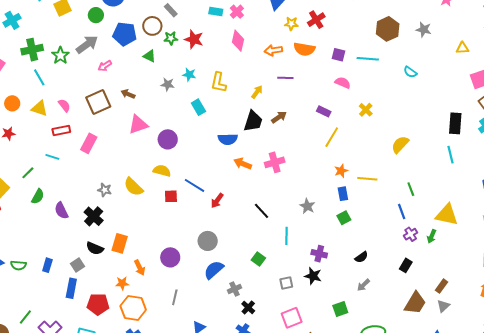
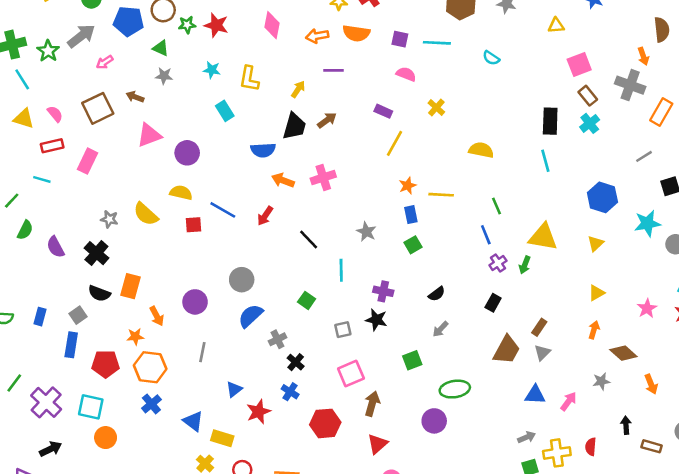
gray star: (168, 84) -> (164, 76), moved
yellow semicircle: (400, 145) -> (481, 150), turned 60
red arrow: (217, 201) -> (265, 216), moved

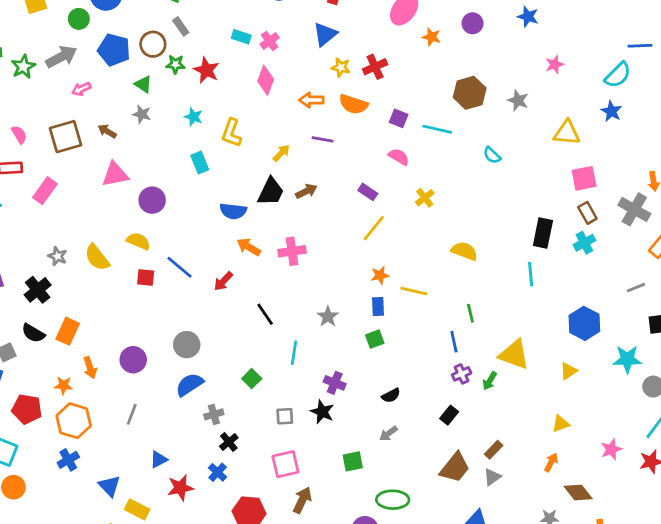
yellow triangle: (556, 26) -> (567, 133), size x1.5

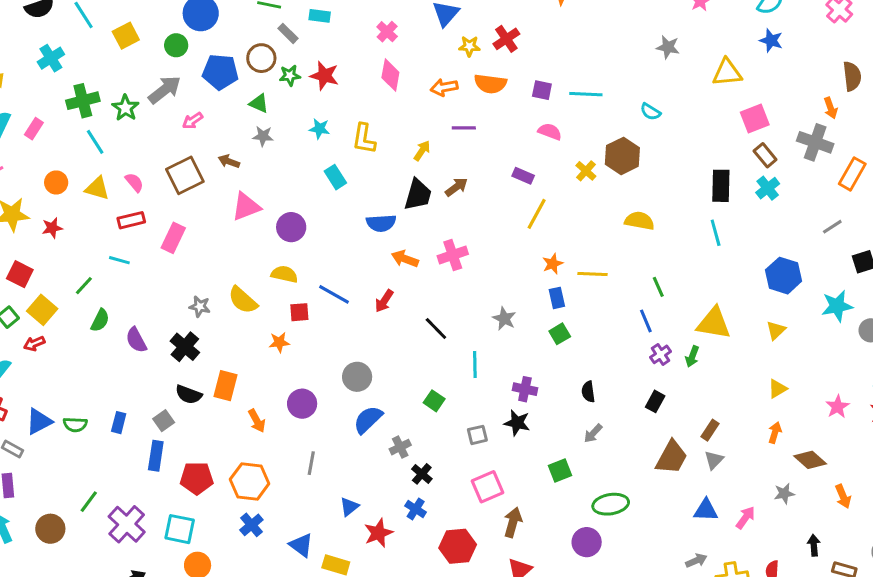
cyan rectangle: (241, 37) -> (320, 16), moved
brown hexagon: (470, 93) -> (622, 156), moved
orange star: (63, 385) -> (279, 342), moved
black semicircle: (391, 395) -> (588, 392), turned 120

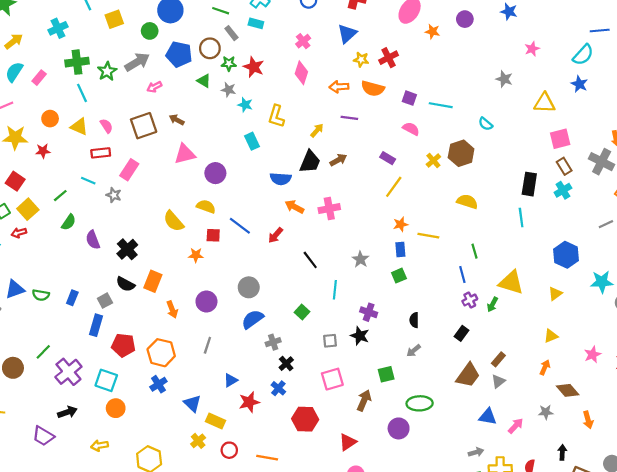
gray star: (263, 136) -> (228, 90), moved
gray star: (200, 306) -> (114, 195), moved
brown arrow: (513, 522) -> (364, 400), moved

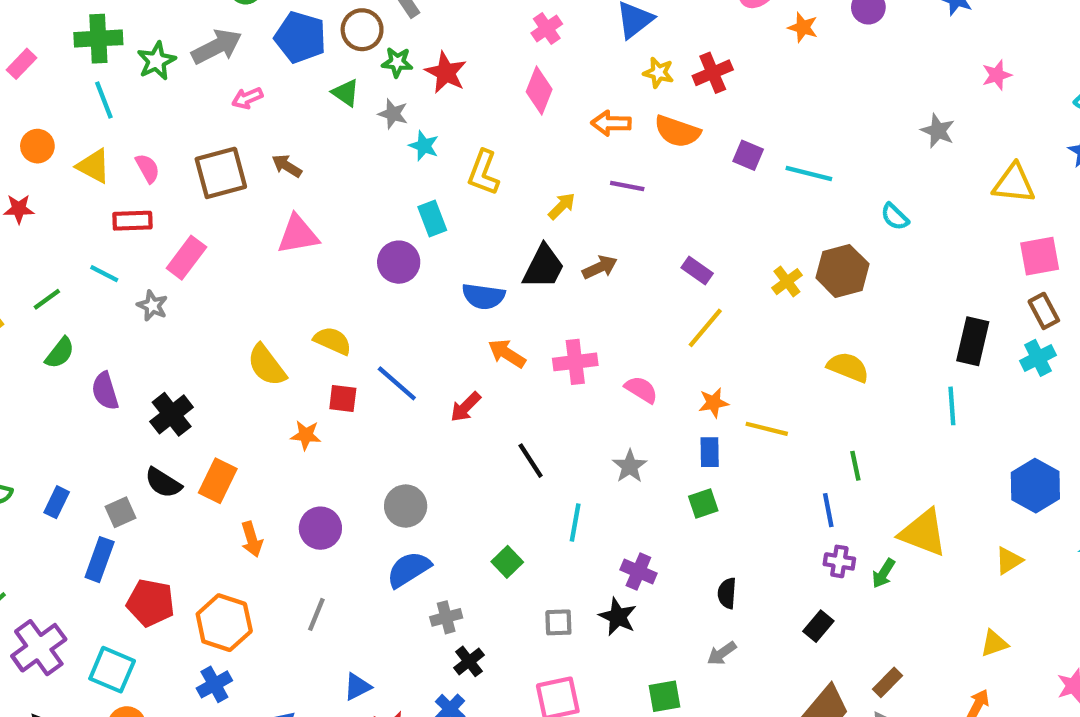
pink semicircle: (411, 129) -> (641, 390), moved
purple circle: (215, 173) -> (399, 262), moved
purple cross: (470, 300) -> (839, 561), turned 32

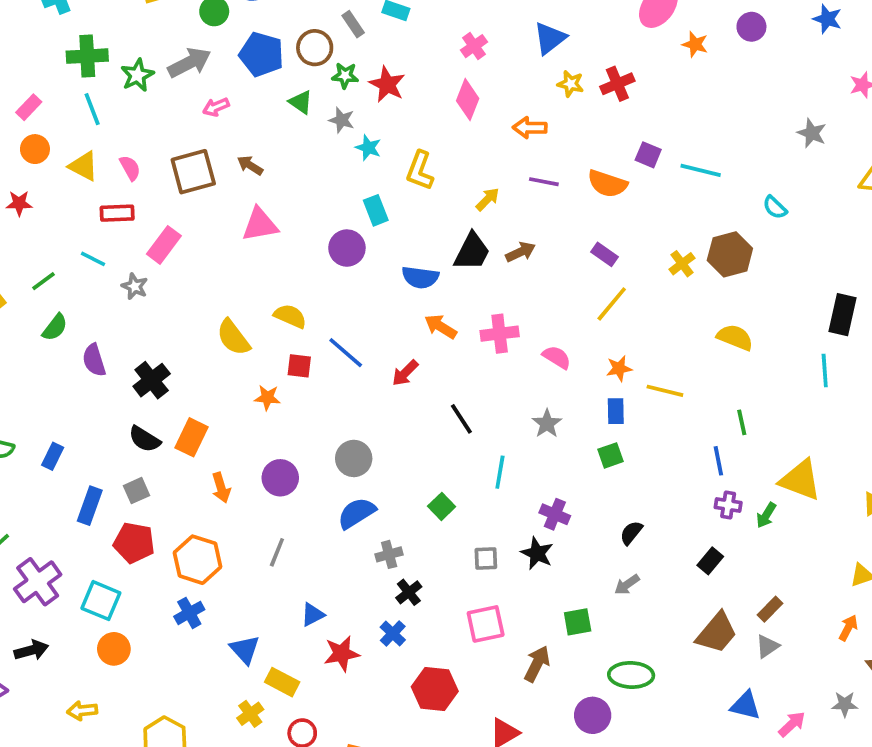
pink rectangle: (21, 64) -> (29, 107), moved
orange semicircle: (677, 131) -> (607, 184), moved
gray square: (121, 512) -> (136, 491), moved
black semicircle: (727, 593) -> (631, 533), turned 35

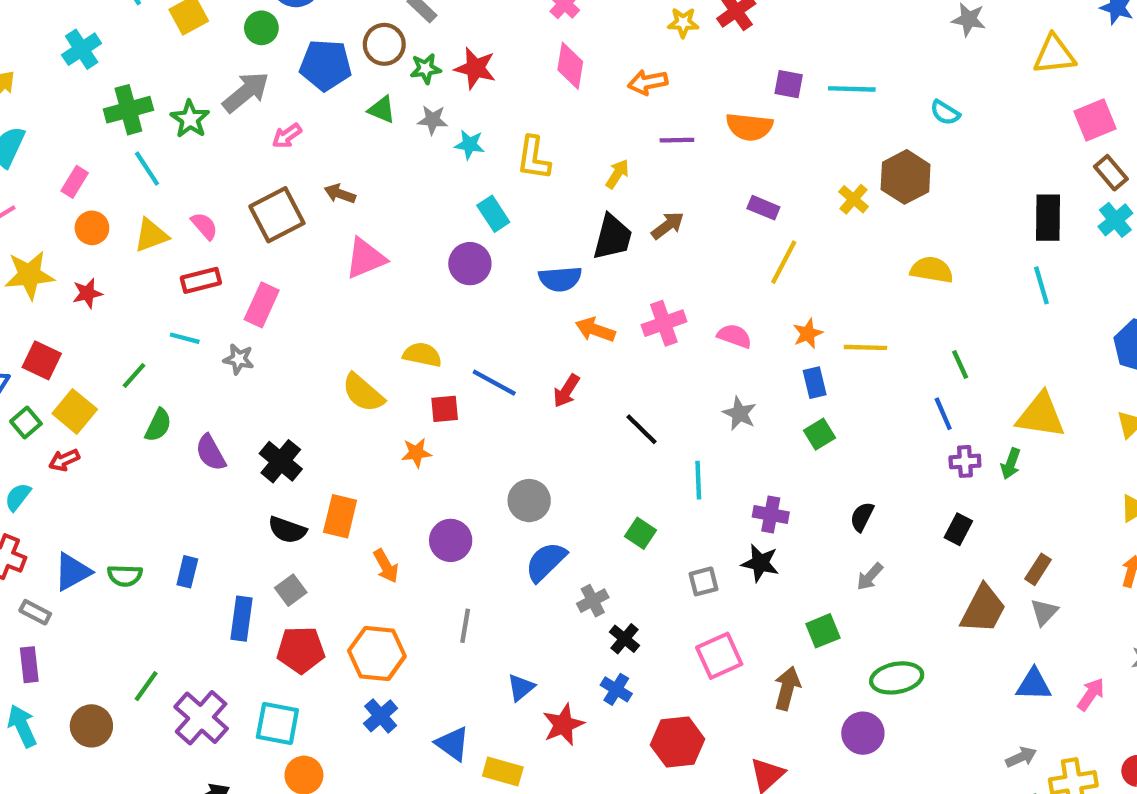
yellow triangle: (83, 166) -> (151, 235), turned -36

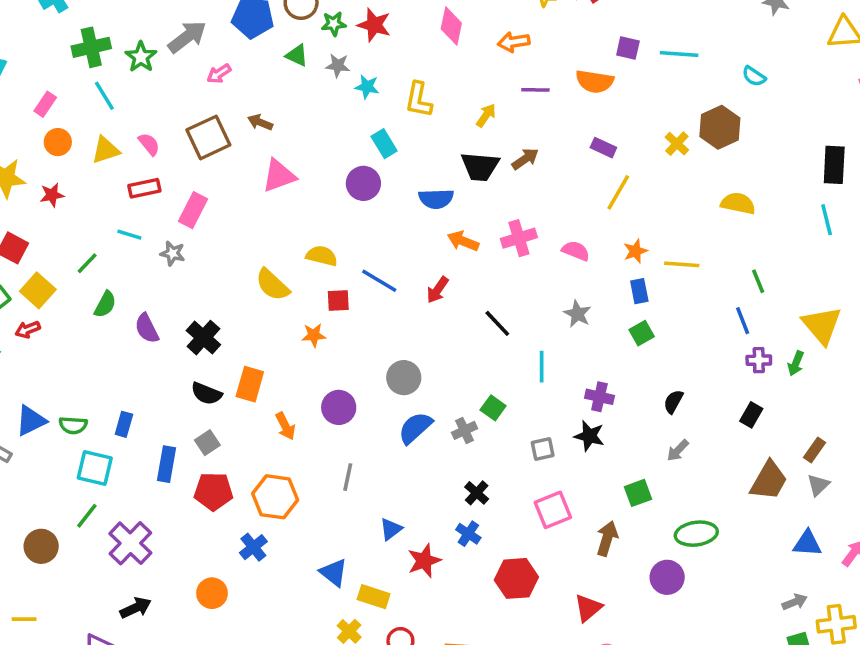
black trapezoid: (612, 237) -> (480, 167), turned 78
yellow triangle: (1041, 415) -> (822, 325), turned 39
gray cross: (593, 601) -> (464, 430), moved
blue cross: (381, 716) -> (253, 547), moved
cyan square: (277, 724) -> (95, 468), moved

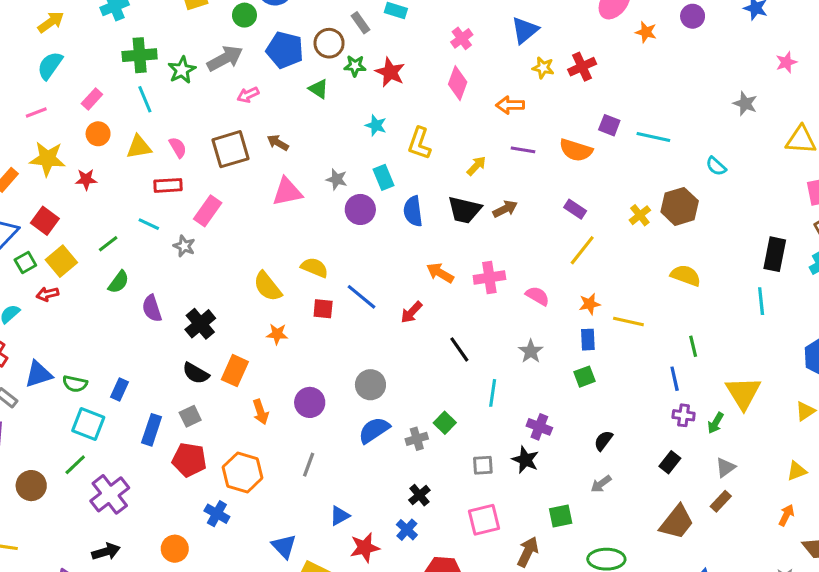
gray star: (338, 66) -> (337, 179), moved
blue semicircle: (436, 199) -> (413, 211), moved, turned 76
orange star: (314, 335) -> (277, 334), moved
gray triangle: (818, 485) -> (725, 467), moved
blue cross: (253, 547) -> (217, 514), turned -30

